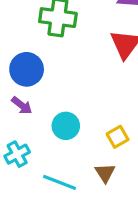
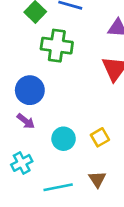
yellow square: (118, 137) -> (100, 137), moved
cyan line: (60, 182) -> (58, 187), turned -32

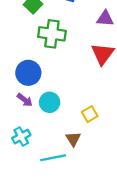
cyan circle: (64, 139) -> (50, 102), moved
brown triangle: (97, 179) -> (73, 139), moved

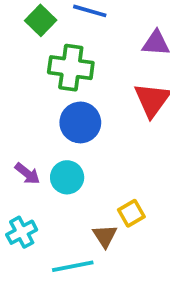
blue circle: (28, 73) -> (80, 122), moved
yellow square: (90, 114) -> (131, 213), moved

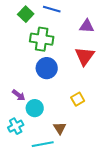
cyan circle: (67, 177) -> (35, 108), moved
yellow square: (131, 213) -> (78, 99), moved

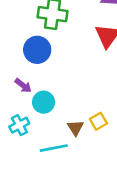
blue circle: (47, 68) -> (37, 50), moved
yellow square: (78, 99) -> (98, 121), moved

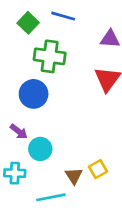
cyan cross: (19, 125) -> (15, 173), turned 30

